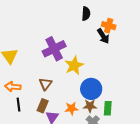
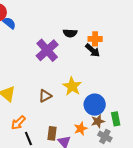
black semicircle: (86, 14) -> (70, 33), turned 104
purple cross: (54, 49) -> (47, 50), moved
brown triangle: (45, 84) -> (45, 96), moved, turned 40
orange arrow: (13, 87) -> (18, 123), turned -35

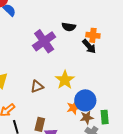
orange star: (81, 129) -> (73, 108), moved

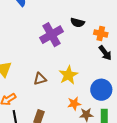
black arrow: (89, 46) -> (105, 53), moved
blue circle: (85, 100) -> (101, 90), moved

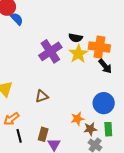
orange cross: (101, 33) -> (99, 47), size x1.5
yellow star: (68, 75) -> (78, 54), moved

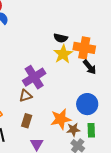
purple cross: (50, 51) -> (34, 77), moved
orange star: (77, 119) -> (61, 119), size x1.5
brown rectangle: (43, 134) -> (27, 121), moved

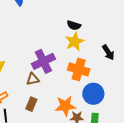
orange cross: (84, 48) -> (79, 69), moved
black arrow: (90, 67) -> (108, 52), moved

